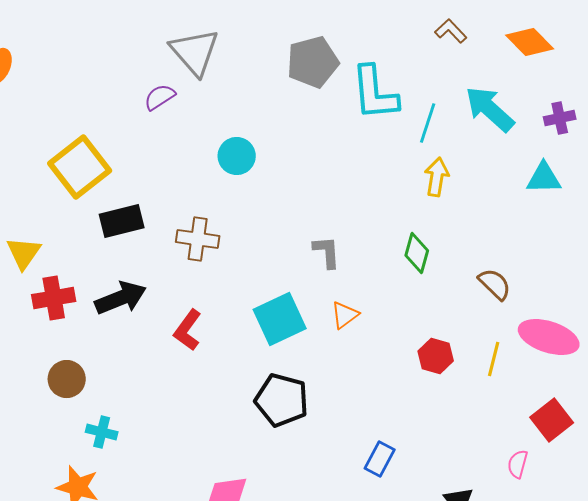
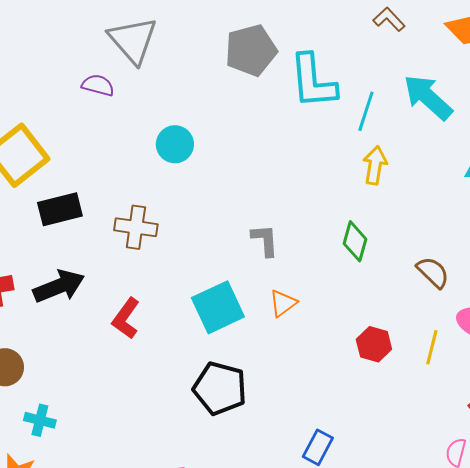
purple semicircle: (160, 97) -> (98, 85), turned 48

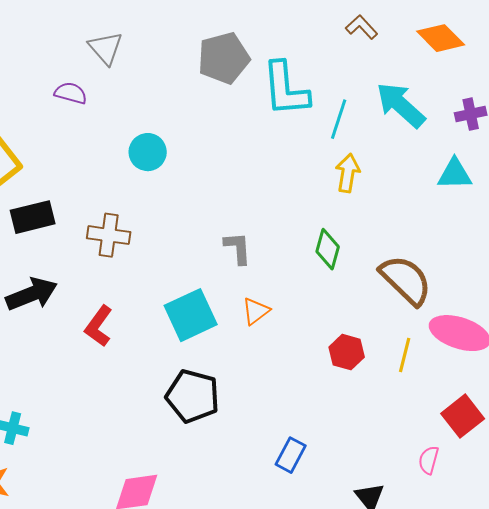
gray triangle: (133, 40) -> (106, 48), size x0.7
brown semicircle: (433, 272) -> (406, 280), size x1.6

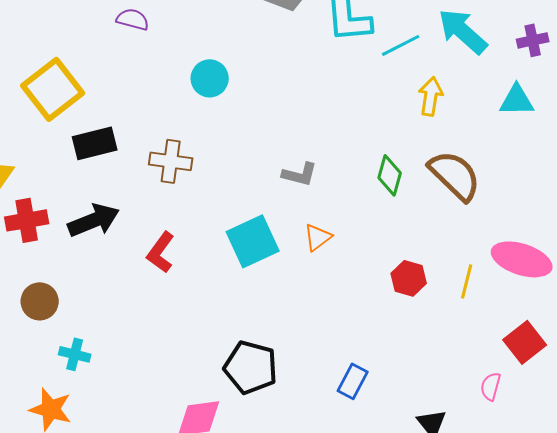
cyan line: (339, 119) -> (401, 45), turned 45
yellow arrow: (348, 173) -> (431, 96), moved
gray L-shape: (238, 248) -> (300, 174), turned 108
brown semicircle: (406, 280) -> (455, 175), moved
black pentagon: (193, 396) -> (251, 367), moved

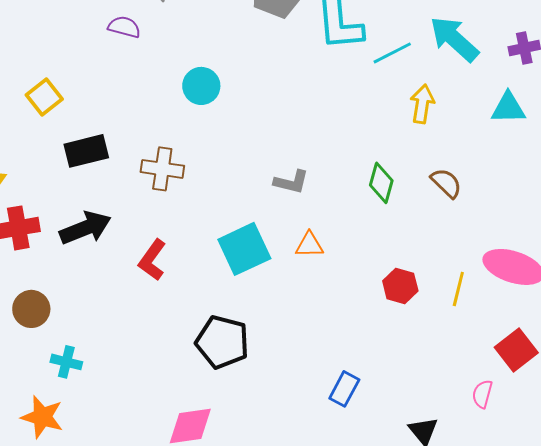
yellow square: (53, 89) -> (44, 97), size x0.6
brown semicircle: (455, 175) -> (446, 183), size x0.6
orange triangle: (318, 237) -> (309, 245), turned 36
black pentagon: (251, 367) -> (222, 342), moved

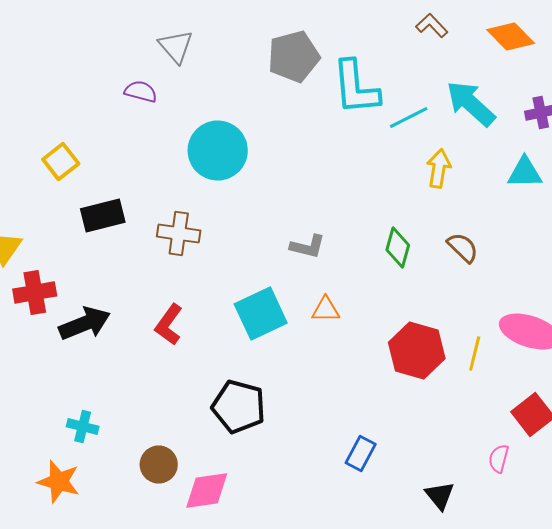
cyan circle: (201, 86) -> (218, 150), size x1.6
black arrow: (85, 228) -> (85, 324), moved
red hexagon: (400, 286) -> (417, 350), size x1.6
brown circle: (31, 309) -> (159, 464), moved

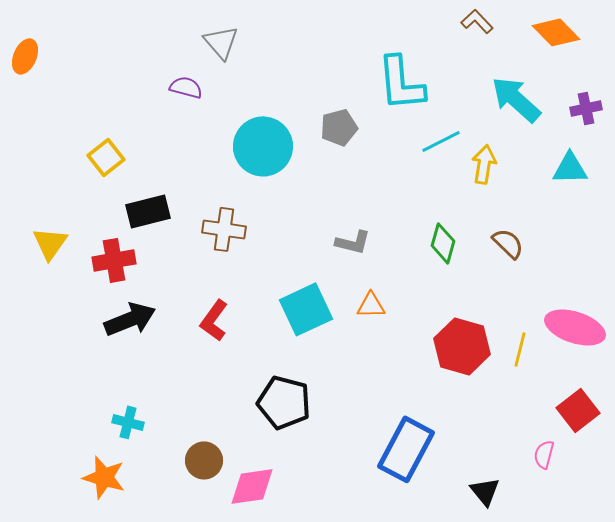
gray pentagon: (294, 56) -> (339, 127), moved, size x0.7
cyan line: (409, 118) -> (441, 141), moved
red cross: (35, 292) -> (114, 260), moved
blue rectangle: (361, 454) -> (406, 449), size x1.8

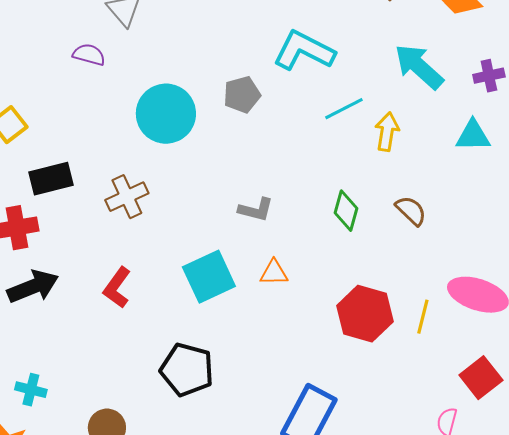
cyan L-shape: (401, 83) -> (304, 51), turned 122
brown cross: (224, 229) -> (127, 197), turned -33

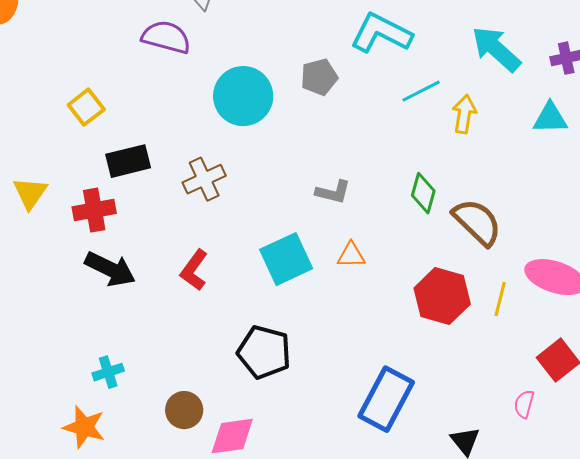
purple semicircle: (89, 55) -> (166, 37), size x1.5
brown semicircle: (411, 211) -> (477, 222), moved, size x1.6
black arrow: (33, 287) -> (110, 269), turned 48
cyan cross: (31, 390) -> (108, 372), turned -32

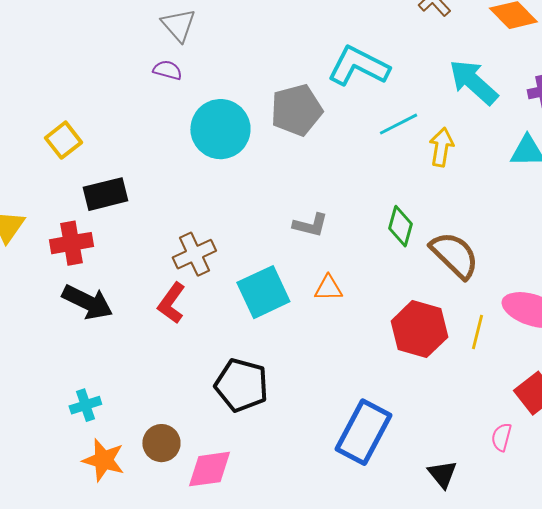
purple semicircle: (166, 37) -> (167, 70), moved, size x0.6
gray pentagon: (319, 77) -> (296, 110), size x1.4
brown cross: (204, 179) -> (194, 254), moved
orange star: (84, 427) -> (103, 460), moved

